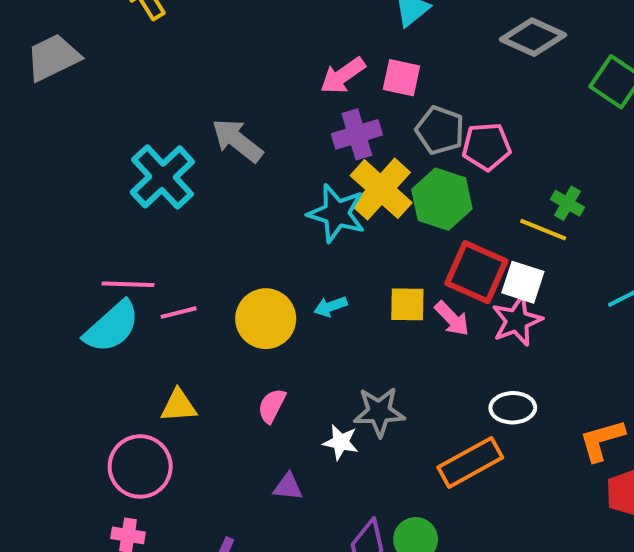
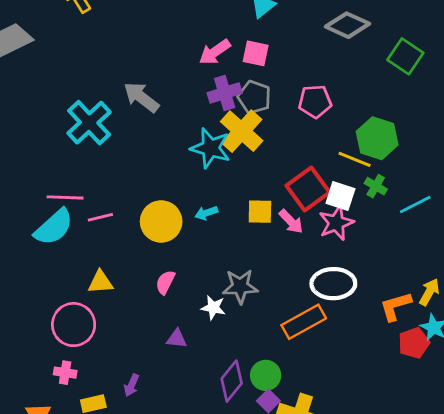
gray pentagon: (440, 130) -> (254, 97), moved
green hexagon: (442, 199) -> (377, 138), moved
green cross: (567, 203) -> (376, 186), moved
red square: (476, 272) -> (308, 189), turned 30
white ellipse: (513, 408) -> (333, 284), size x1.4

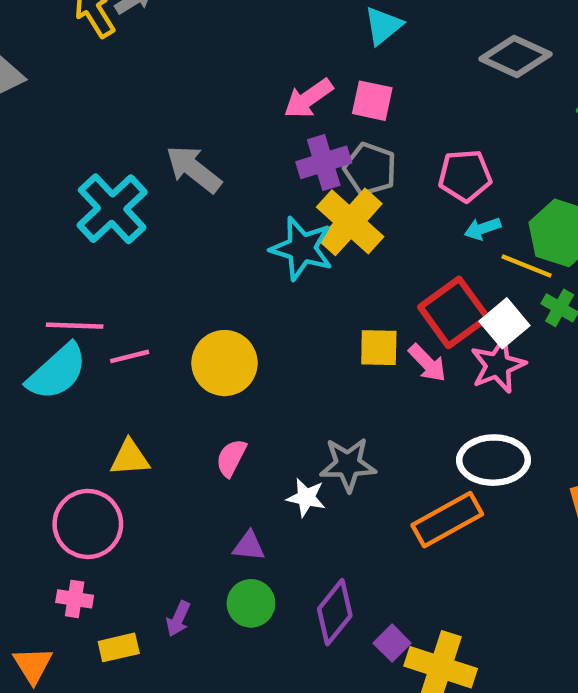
white square: (340, 196) -> (505, 323), turned 32
cyan arrow: (206, 213) -> (482, 229), moved
green circle: (266, 375) -> (251, 603), moved

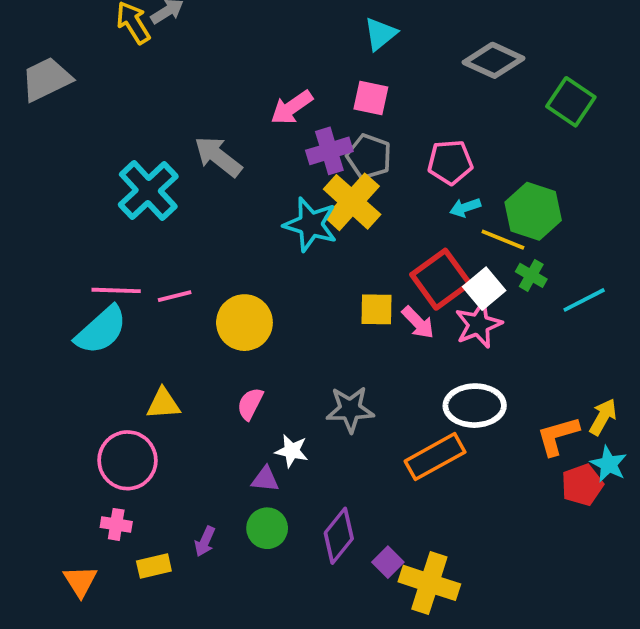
pink arrow: (308, 98) -> (292, 107), moved
pink line: (130, 356) -> (175, 296), moved
white star: (306, 498) -> (292, 451), moved

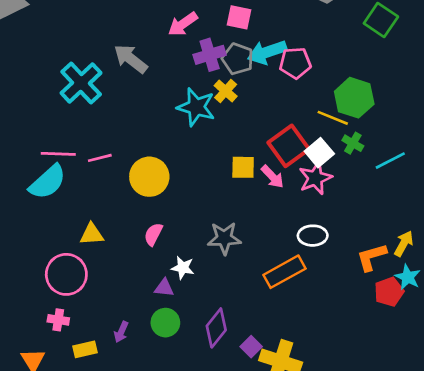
yellow cross: (352, 202) -> (226, 91), size x0.6
cyan arrow: (465, 207) -> (267, 52), moved, size x1.8
white ellipse: (475, 406) -> (313, 236), size x0.7

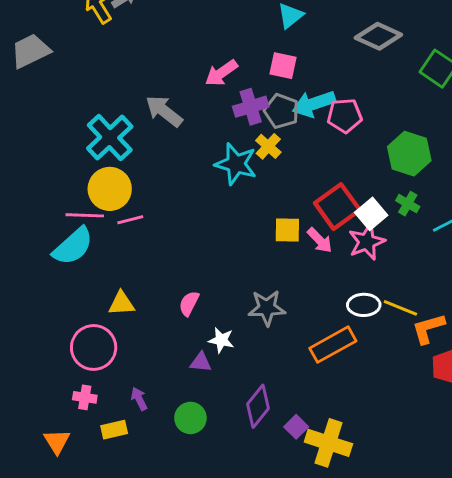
yellow line: (333, 118) -> (400, 308), moved
yellow circle: (149, 177) -> (110, 189), moved
green circle: (165, 323) -> (190, 418), moved
purple arrow: (121, 332) -> (139, 399), moved, turned 130

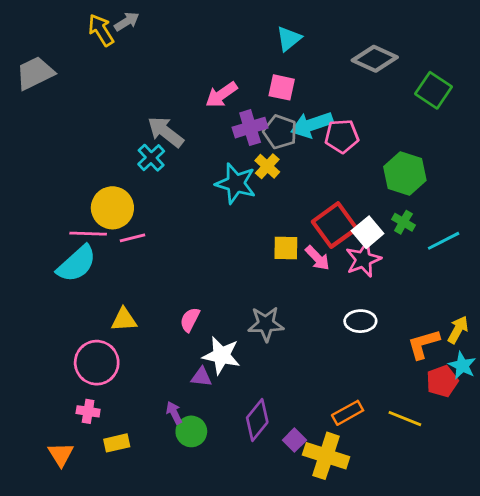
cyan cross: (110, 138) -> (151, 158), moved, size x0.6
yellow line: (400, 308) -> (405, 419), moved
white star: (221, 340) -> (221, 355), size x1.5
orange rectangle: (333, 345) -> (348, 413), moved, size x0.7
purple arrow: (139, 399) -> (174, 413), moved

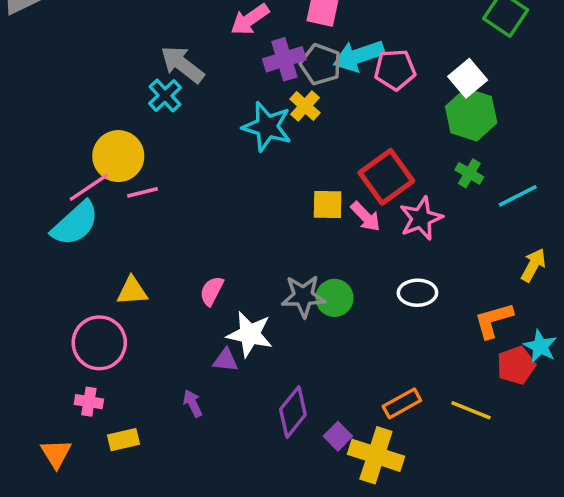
white square: (368, 232) -> (468, 78), moved
pink line: (88, 234) -> (89, 187), turned -36
yellow arrow: (458, 330) -> (533, 265), moved
green circle: (191, 431) -> (334, 298), moved

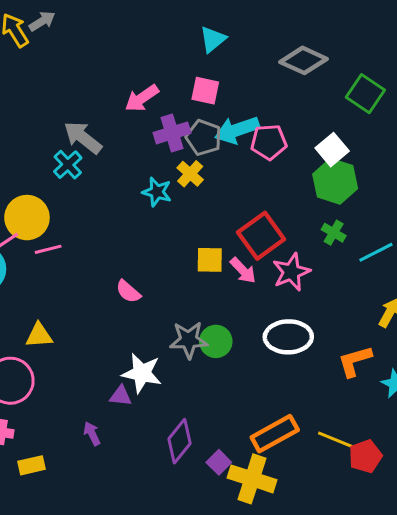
cyan star: (267, 127) -> (157, 192), size x0.7
pink semicircle: (212, 291) -> (128, 292), moved, turned -76
white ellipse: (417, 293) -> (288, 337), size x1.4
red pentagon: (516, 365) -> (365, 456), moved
orange rectangle: (402, 403) -> (275, 434), size x1.4

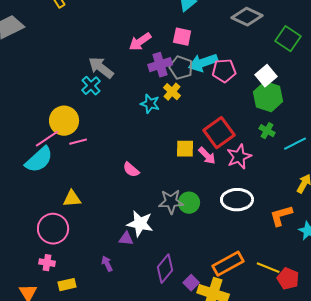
red pentagon: (365, 456) -> (288, 279), turned -30

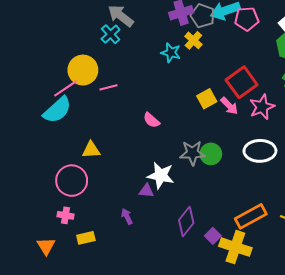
pink line: (78, 142) -> (108, 87), moved
yellow square: (185, 149) -> (207, 99), turned -30

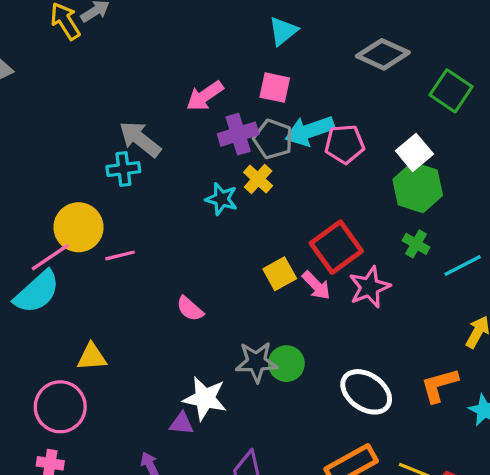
cyan cross: (111, 34) -> (123, 169), turned 36
white ellipse: (260, 151) -> (366, 392), moved, turned 36

